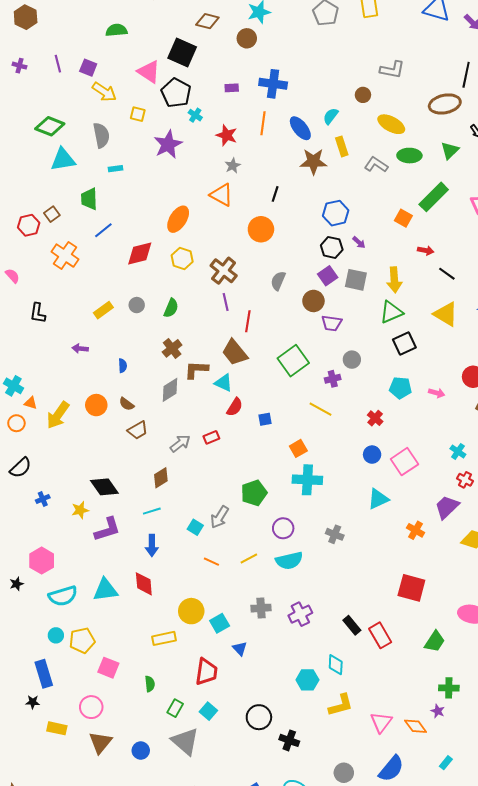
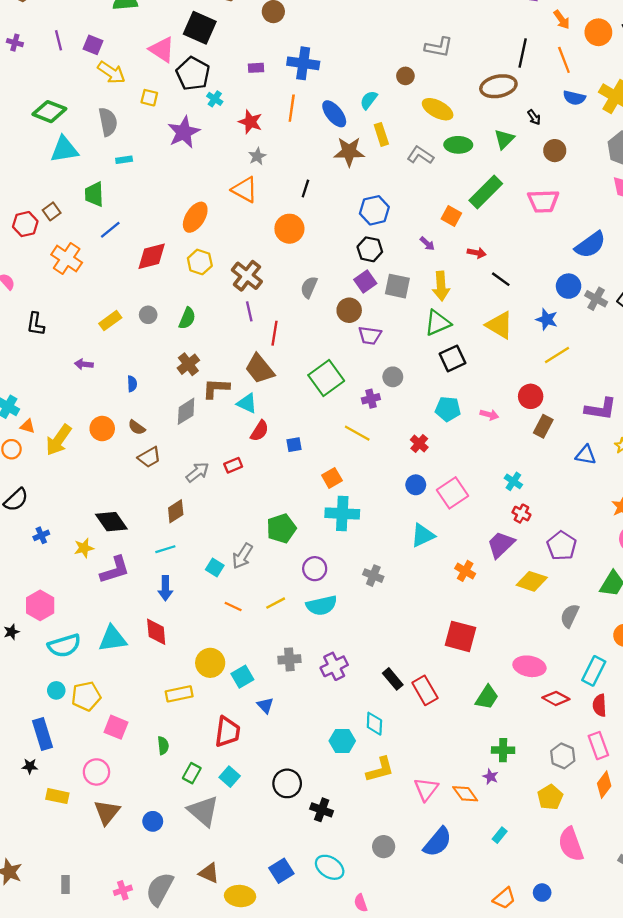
purple arrow: (359, 242) -> (427, 244), moved

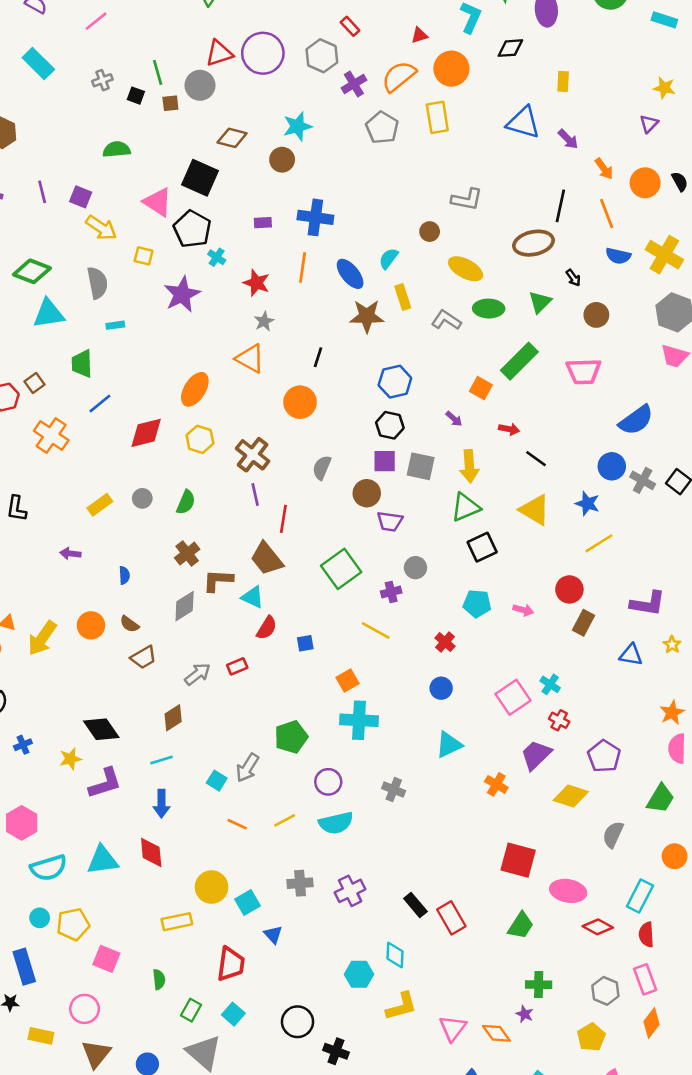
purple square: (365, 282) -> (385, 461), turned 35
pink square: (453, 493) -> (513, 697), moved
red square: (461, 636) -> (518, 860), moved

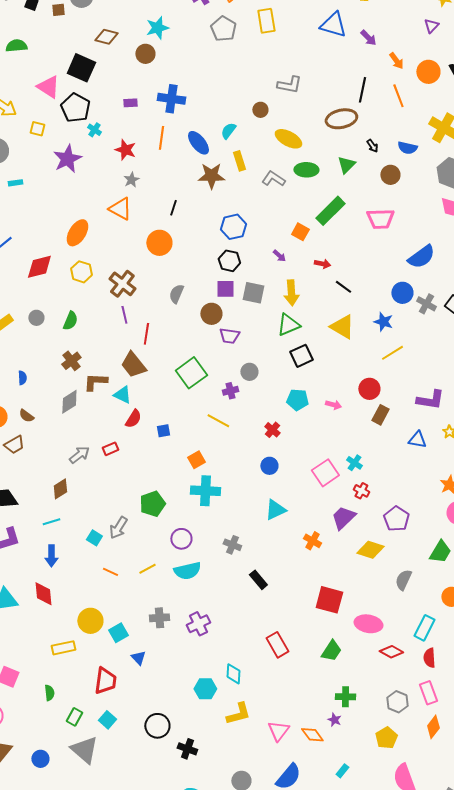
blue semicircle: (618, 256) -> (407, 148), moved
brown trapezoid: (144, 657) -> (14, 445), moved
black rectangle: (415, 905) -> (258, 580), moved

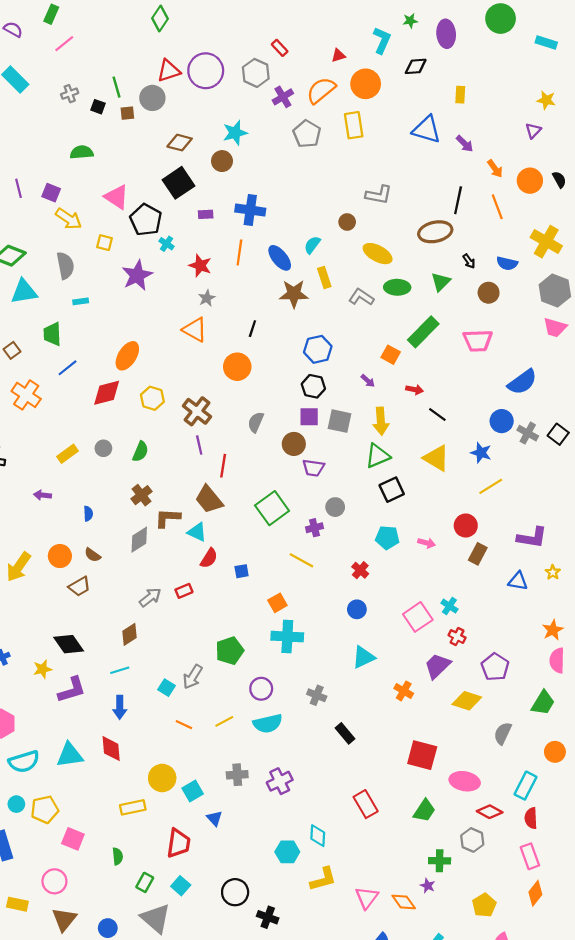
black square: (81, 68) -> (178, 183), moved, turned 32
orange ellipse: (77, 233) -> (127, 356), moved
gray hexagon: (397, 702) -> (472, 840), moved

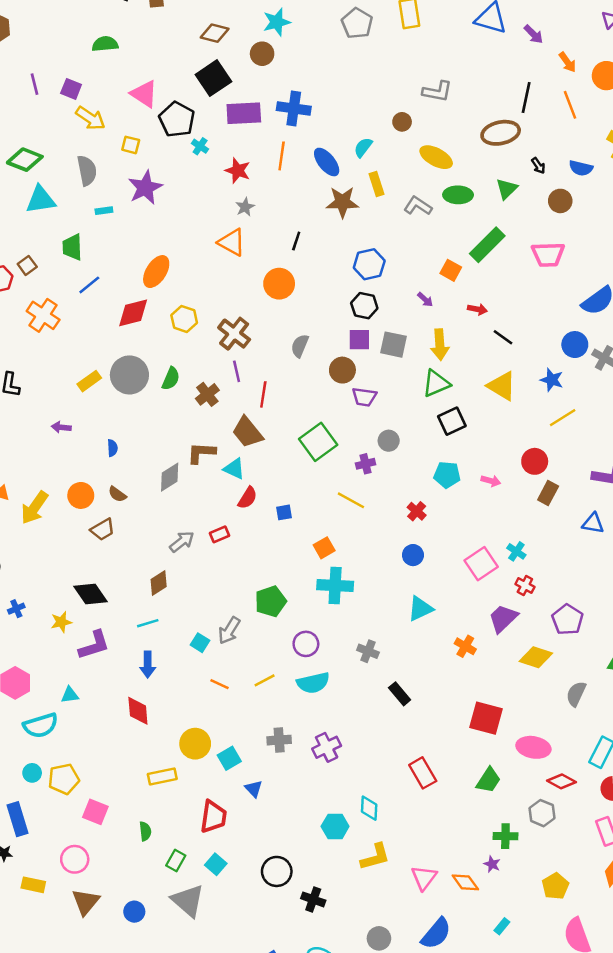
purple rectangle: (206, 214) -> (244, 113), size x2.0
purple star: (137, 275) -> (145, 188), moved
gray circle: (103, 448) -> (129, 375), size x2.0
brown cross: (141, 495) -> (207, 394), moved
cyan triangle: (70, 755) -> (70, 695), moved, size x0.6

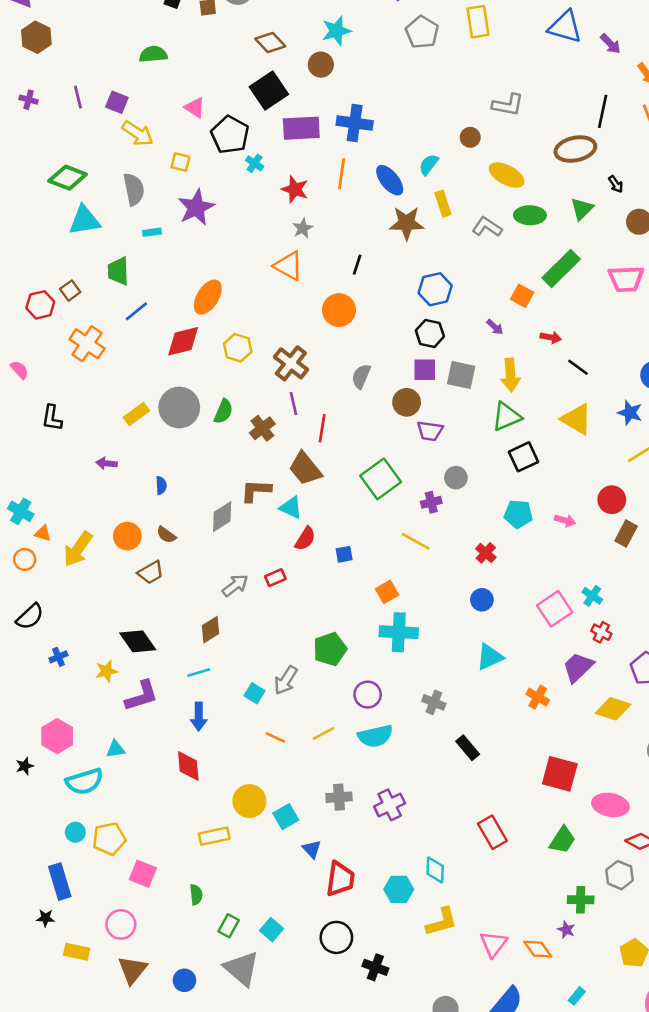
brown diamond: (215, 33) -> (270, 43), turned 32
pink triangle: (144, 94) -> (195, 107), size x0.7
red trapezoid: (213, 817) -> (340, 879), moved

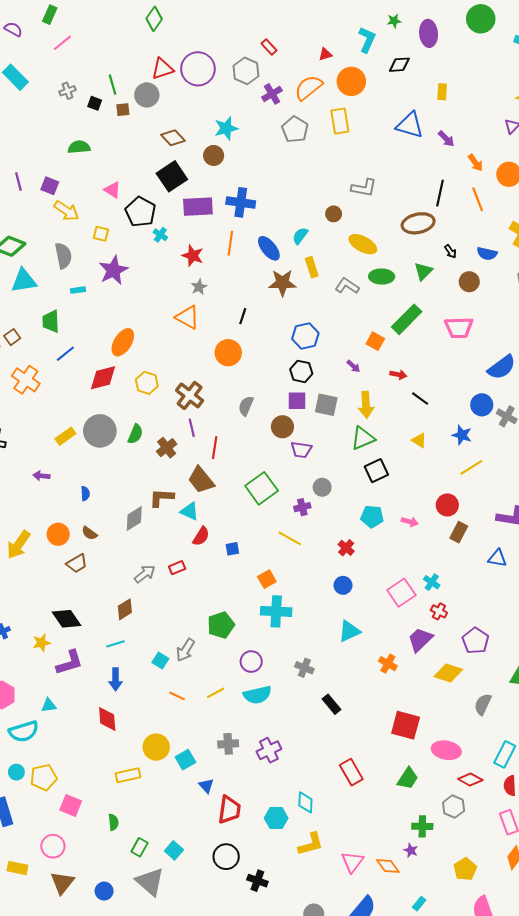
yellow triangle: (577, 419) -> (419, 440), size x0.6

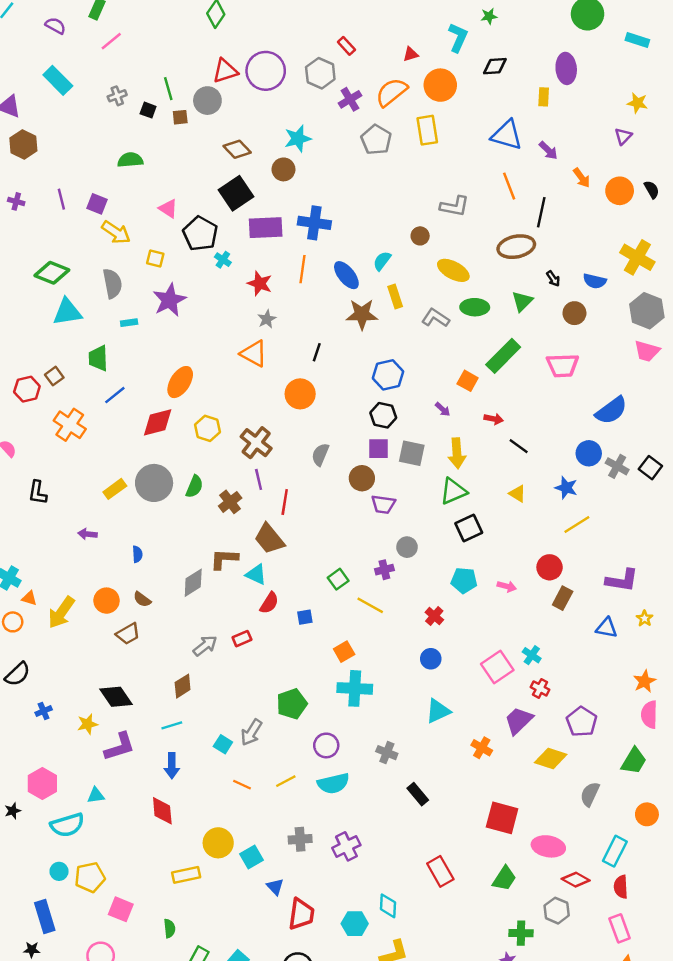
purple ellipse: (429, 33) -> (566, 68), moved
orange line: (478, 199) -> (509, 186), moved
green square: (262, 488) -> (338, 579), moved, size x0.6

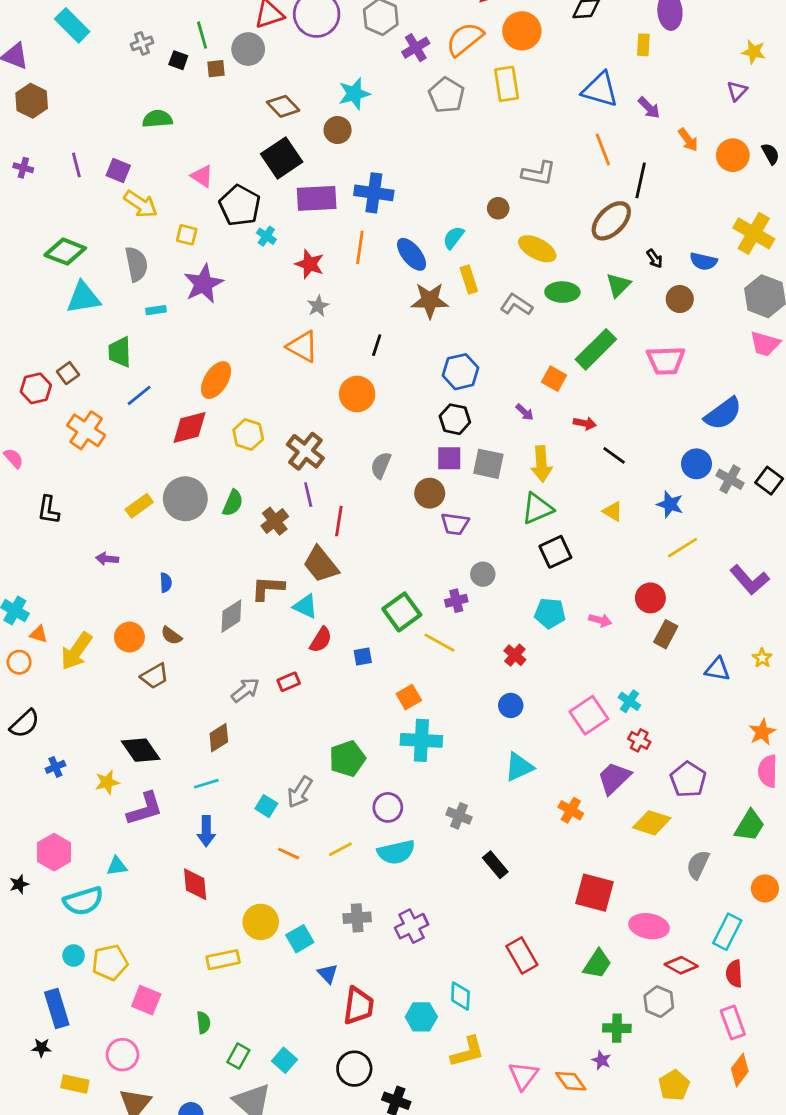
brown ellipse: (516, 247) -> (611, 221), turned -33
green square: (338, 579) -> (402, 612), size x1.5
purple L-shape: (622, 580) -> (750, 580), moved, turned 40

